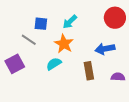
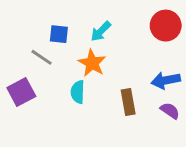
blue arrow: (105, 49) -> (166, 80), moved
cyan semicircle: (54, 64) -> (78, 92), turned -56
purple semicircle: (118, 77) -> (170, 111), turned 32

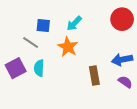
cyan semicircle: (78, 92) -> (39, 68), moved

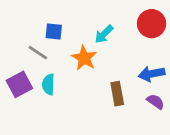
cyan arrow: (74, 23) -> (104, 34), moved

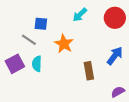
cyan arrow: (104, 34) -> (80, 15), moved
blue arrow: (152, 74) -> (115, 56), turned 138
purple semicircle: (156, 102) -> (118, 92), moved, turned -64

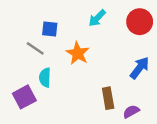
purple square: (15, 64) -> (24, 97), moved
brown rectangle: (89, 71) -> (108, 98), moved
purple semicircle: (118, 92) -> (131, 112), moved

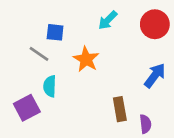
purple semicircle: (131, 112) -> (145, 124), turned 112

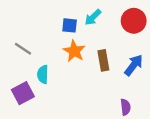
blue square: (55, 32) -> (70, 25), moved
gray line: (39, 54) -> (23, 49), moved
brown rectangle: (120, 109) -> (103, 60), moved

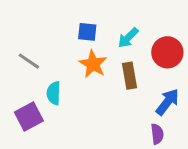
cyan arrow: (93, 17) -> (128, 38), moved
red circle: (134, 21) -> (167, 52), moved
blue arrow: (134, 65) -> (167, 102), moved

